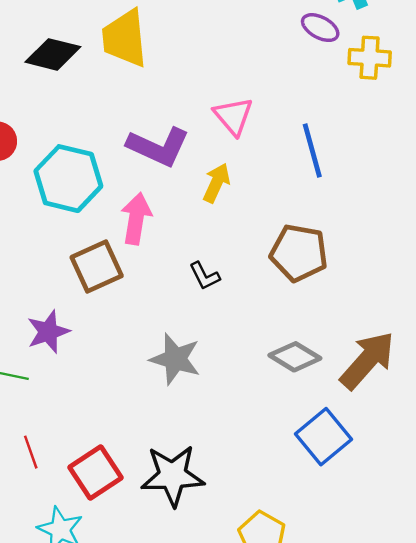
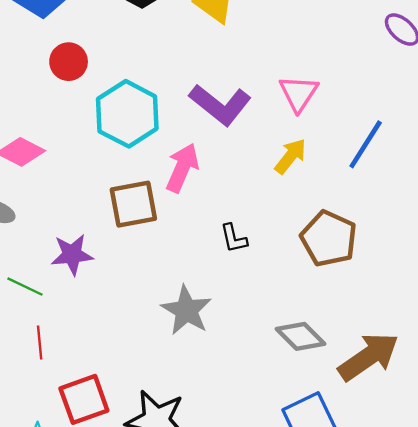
blue line: (312, 150) -> (366, 144), turned 34
yellow arrow: (216, 183) -> (290, 156), moved
red line: (31, 452) -> (40, 343), moved

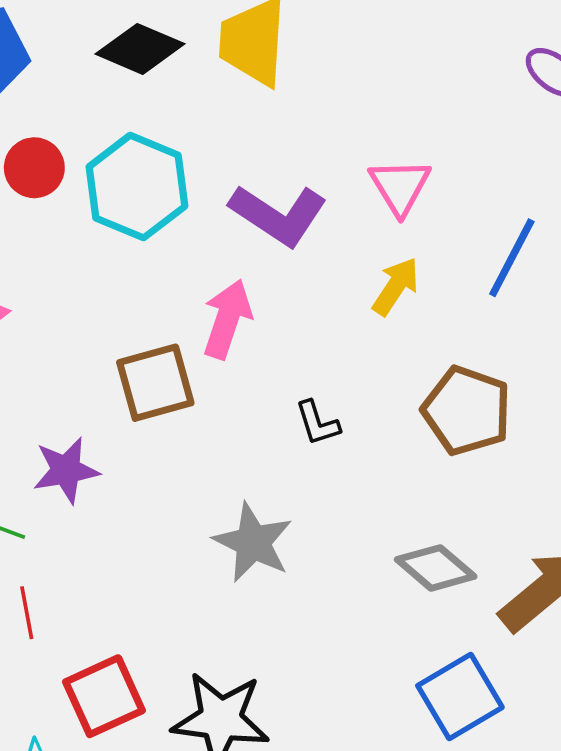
cyan hexagon: (127, 114) -> (137, 187), moved

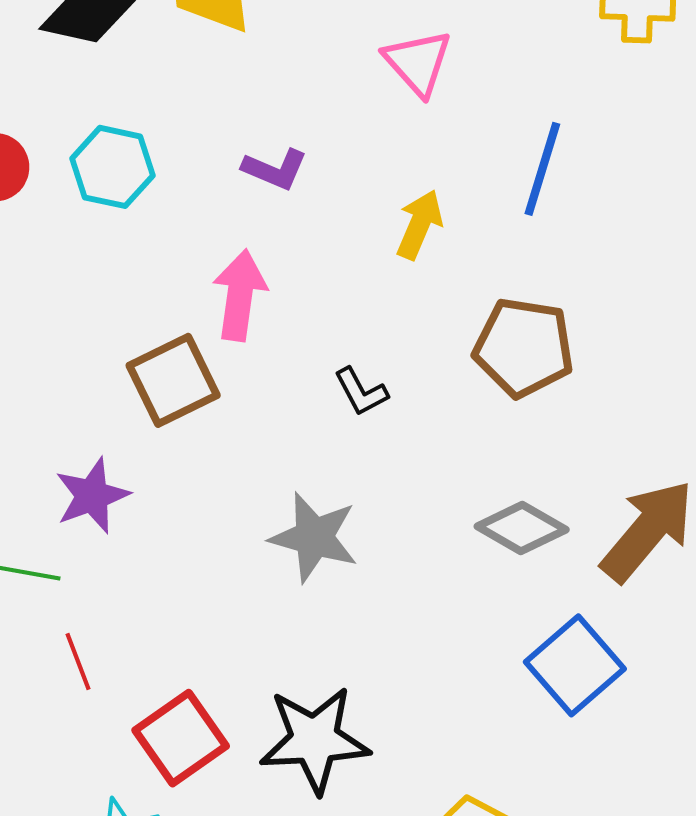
cyan hexagon: (137, 187) -> (112, 167), size x0.7
pink triangle: (400, 187) -> (418, 63), moved
purple L-shape: (278, 215) -> (275, 169), size x0.6

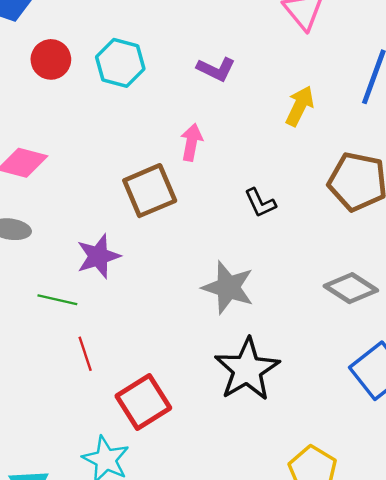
pink arrow: (240, 295) -> (192, 142), size x0.7
black star: (315, 740) -> (247, 370), moved, turned -30

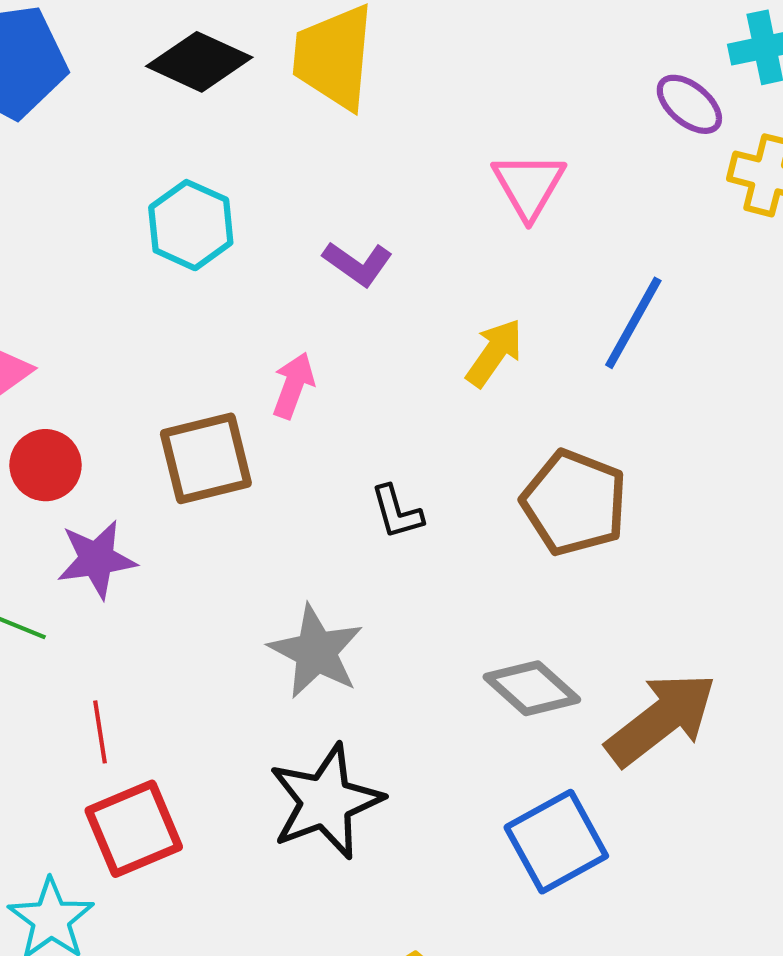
red circle: (51, 59) -> (46, 465), moved
red line: (85, 354) -> (100, 732), moved

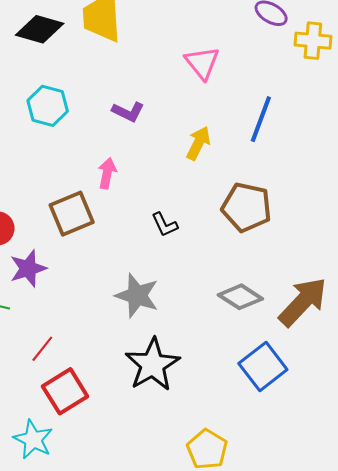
red line: (100, 732) -> (42, 349), turned 56

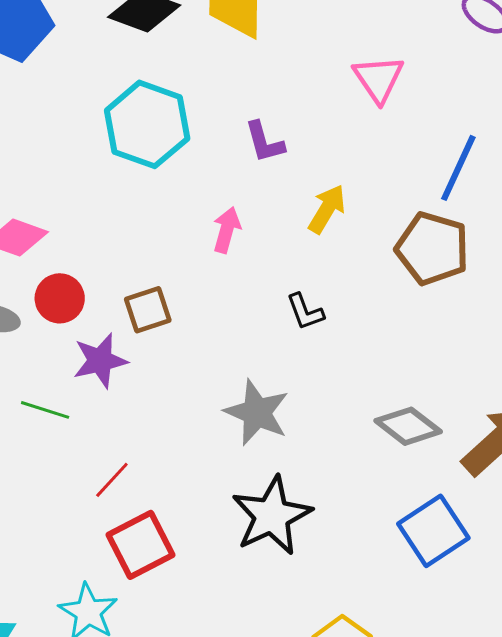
cyan hexagon: (48, 106) -> (147, 124), size x1.4
purple L-shape: (128, 112) -> (265, 142), turned 44
yellow arrow: (198, 143) -> (327, 209), moved
brown pentagon: (247, 207) -> (432, 249), moved
brown square: (72, 214) -> (148, 310), moved, size x0.7

